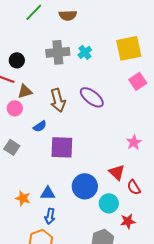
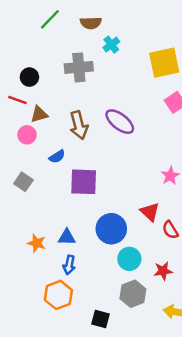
cyan cross: (85, 52) -> (111, 45), moved
cyan circle: (109, 203) -> (129, 259), moved

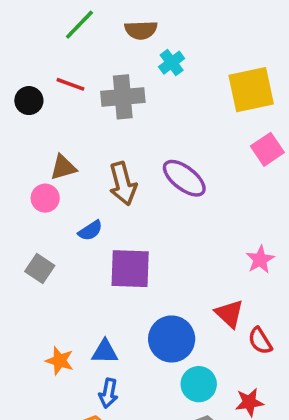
black circle: (29, 77) -> (29, 101), moved
red line: (17, 100) -> (70, 84), moved

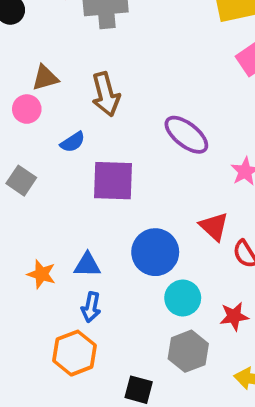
purple ellipse: (184, 178) -> (186, 135), moved

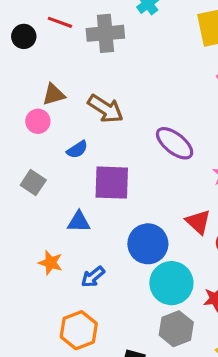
brown arrow: (106, 94) -> (105, 109), turned -42
blue triangle: (87, 265) -> (79, 222), moved
cyan circle: (183, 298) -> (171, 283), size x1.4
blue arrow: (91, 307) -> (93, 277), moved, turned 40

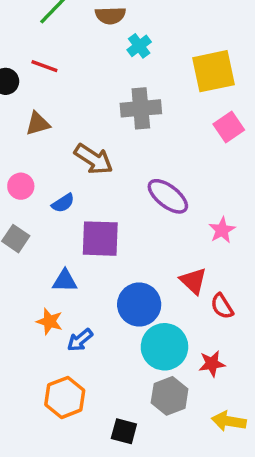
gray cross: (105, 33) -> (141, 108), moved
brown triangle: (54, 95) -> (38, 124), moved
pink circle: (38, 121) -> (21, 186), moved
orange star: (50, 263) -> (50, 321), moved

